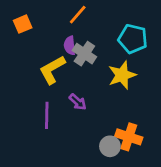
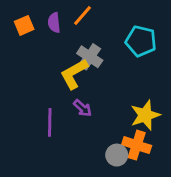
purple semicircle: (70, 46) -> (54, 23), moved
yellow L-shape: (52, 70) -> (74, 74), moved
yellow star: (122, 75) -> (145, 115), moved

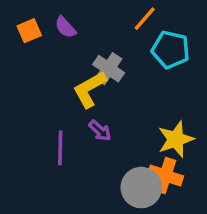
orange line: (83, 15) -> (145, 19), moved
purple semicircle: (54, 23) -> (65, 27), turned -36
gray circle: (117, 155) -> (141, 188), size x1.5

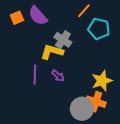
purple semicircle: (65, 27) -> (38, 16), size x1.5
yellow L-shape: (90, 89) -> (52, 52), turned 45
purple line: (60, 148) -> (35, 75), moved

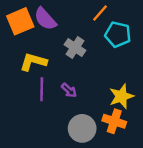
orange square: (17, 18) -> (20, 21), size x1.6
yellow L-shape: (52, 52) -> (33, 62), moved
gray circle: (82, 109) -> (82, 128), moved

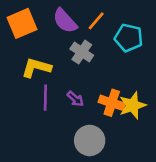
orange line: (100, 13) -> (96, 21), moved
purple semicircle: (45, 19) -> (65, 21), moved
orange cross: (114, 121) -> (112, 103), moved

